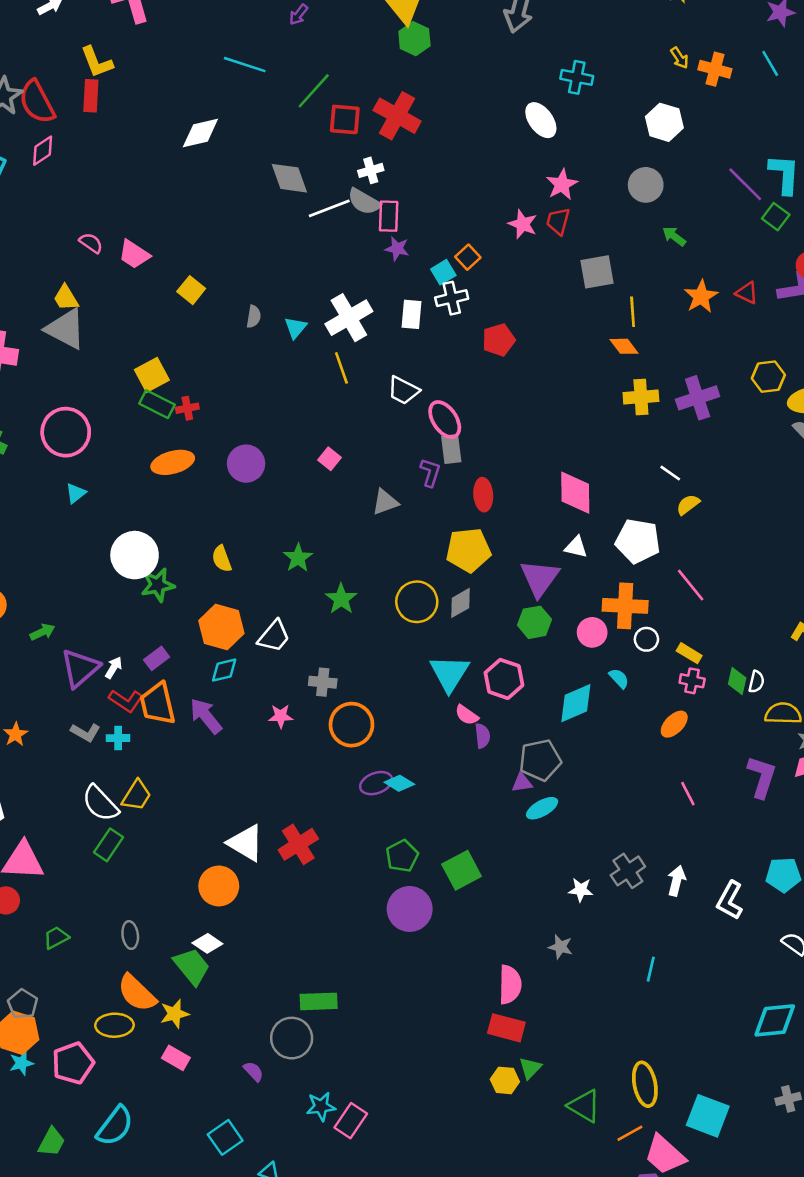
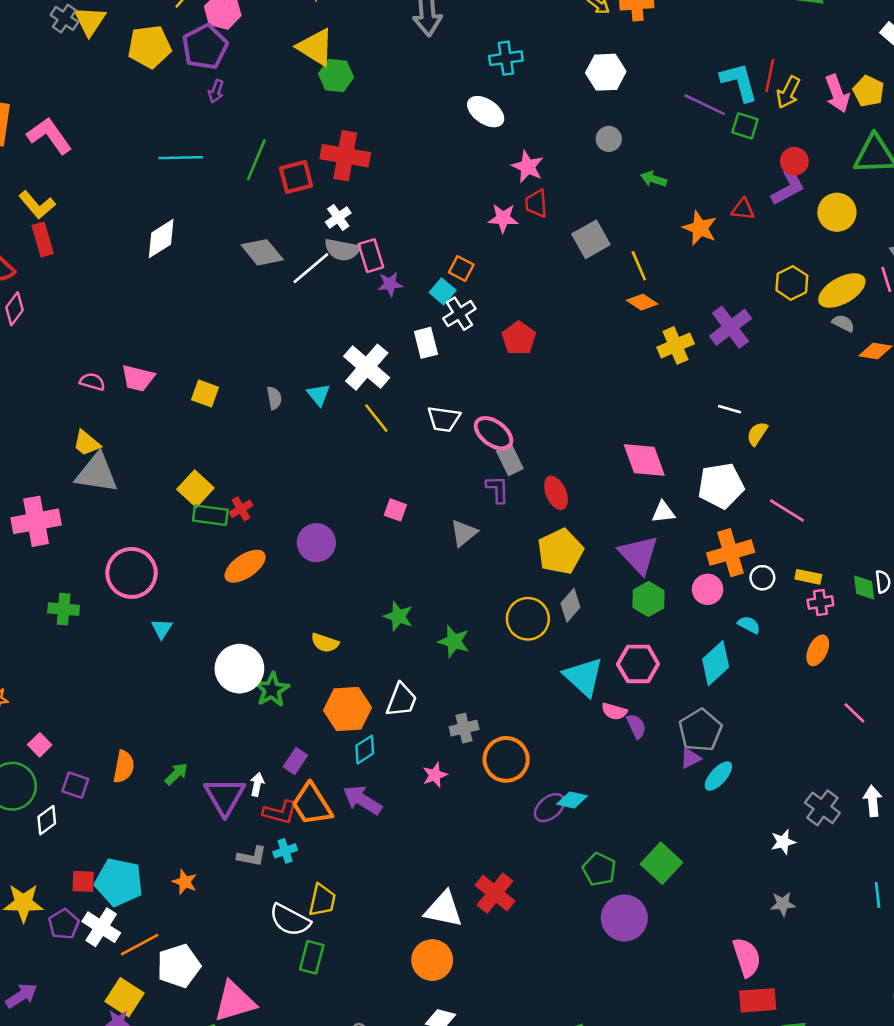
gray circle: (646, 185) -> (609, 139), size x0.7
yellow semicircle: (222, 559) -> (325, 643), turned -32

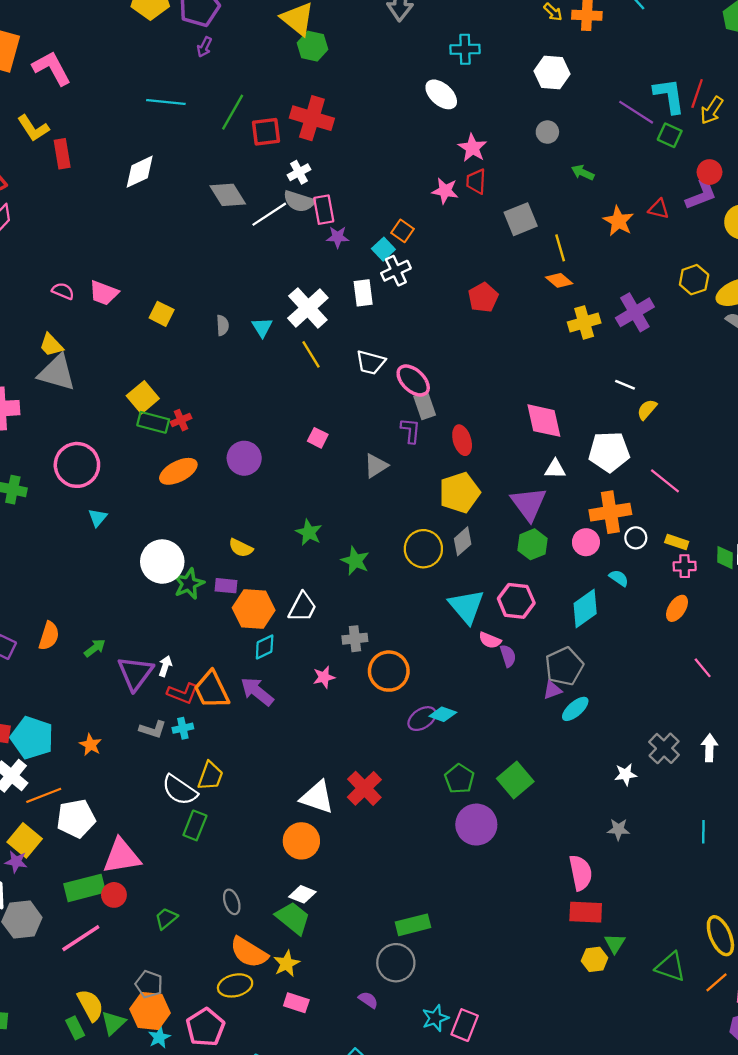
red rectangle: (43, 240) -> (62, 154), moved
red pentagon: (519, 338) -> (483, 297), moved
purple rectangle: (295, 761) -> (226, 586), moved, turned 55

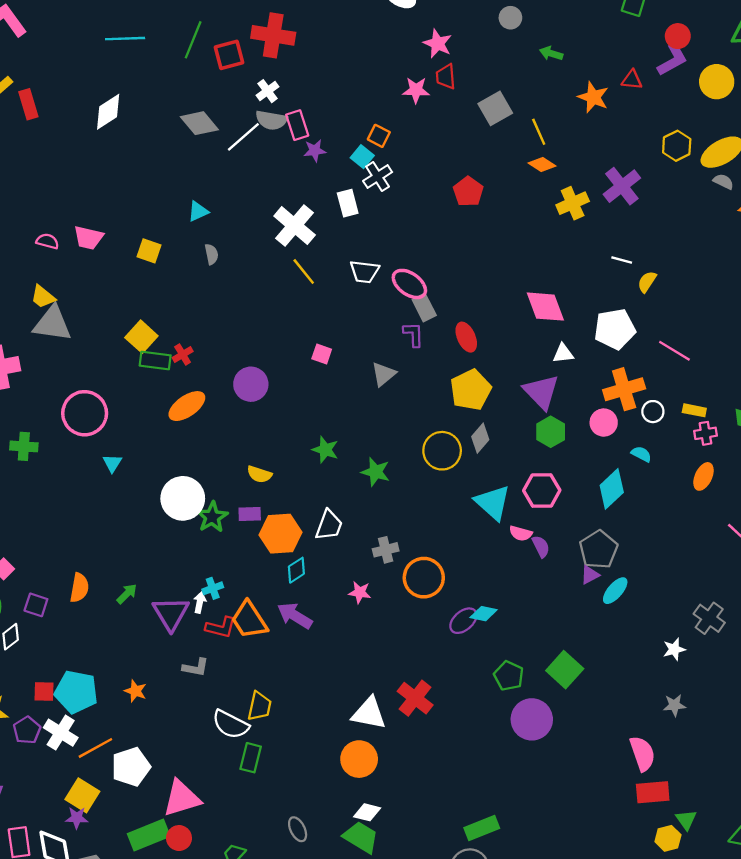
cyan triangle: (262, 327) -> (198, 211), moved, turned 45
pink star: (324, 677) -> (360, 592), turned 30
cyan cross: (183, 728) -> (213, 588), moved

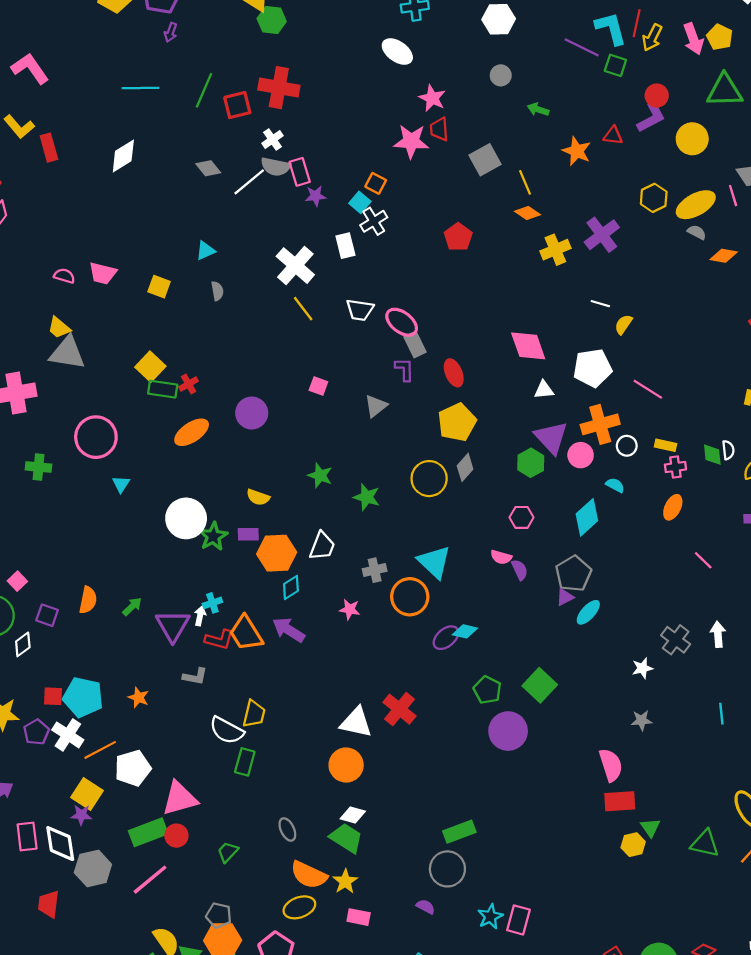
pink star: (416, 90) -> (411, 141), size x1.4
gray diamond: (199, 123) -> (208, 168), size x0.7
purple triangle: (541, 392) -> (551, 438), moved
pink hexagon: (542, 490) -> (522, 517), size x0.7
cyan triangle: (493, 503) -> (434, 562), moved

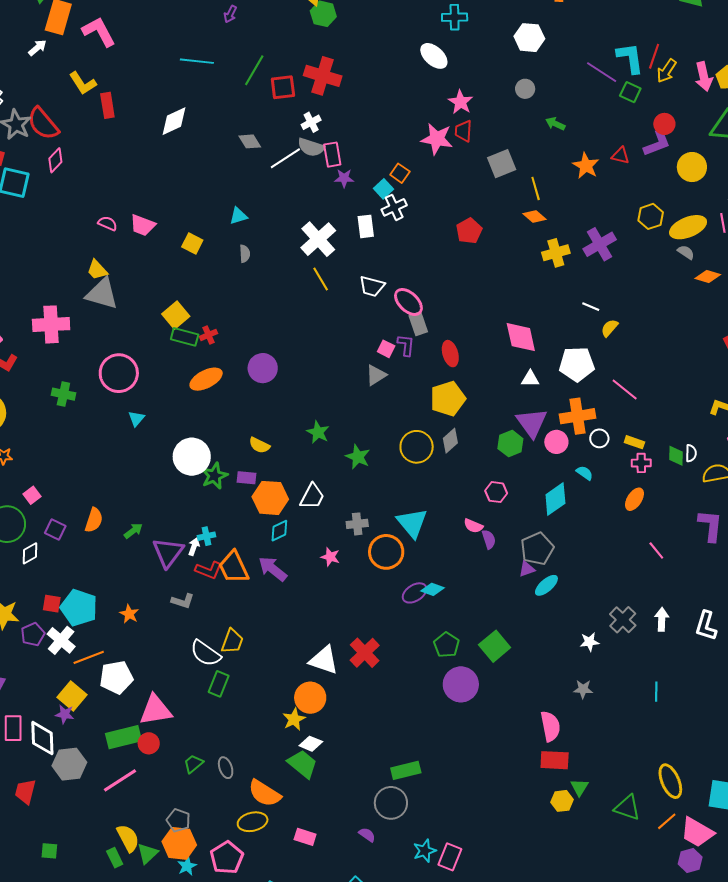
pink square: (318, 386) -> (386, 349), moved
gray ellipse: (287, 829) -> (226, 768), moved
yellow star: (345, 881) -> (294, 719), moved

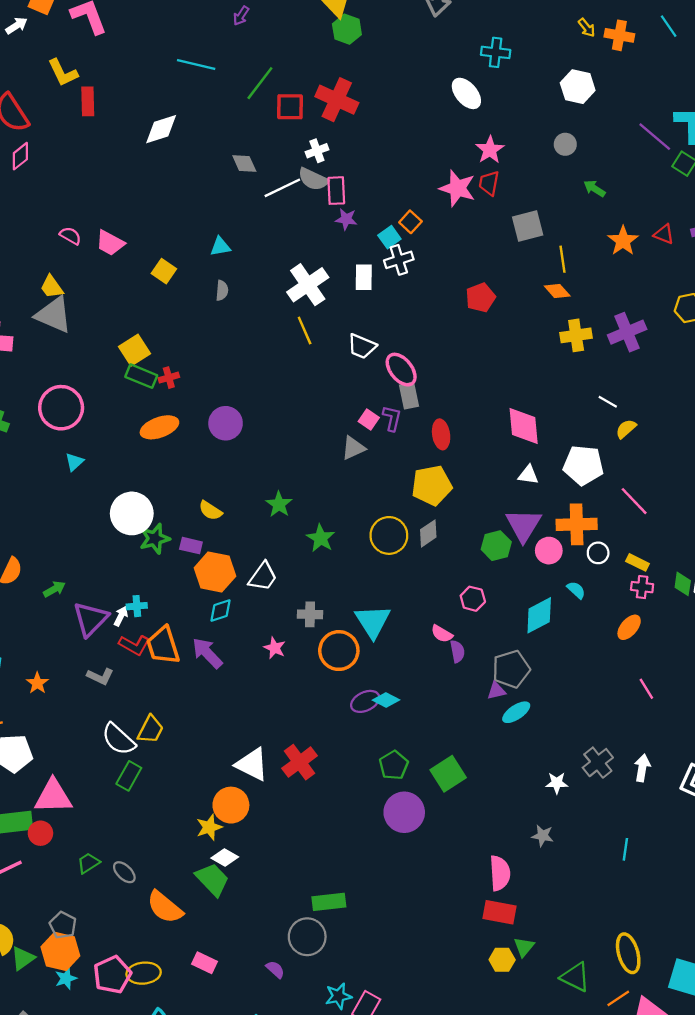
gray ellipse: (226, 768) -> (124, 872), turned -35
yellow ellipse: (253, 822) -> (144, 973), moved

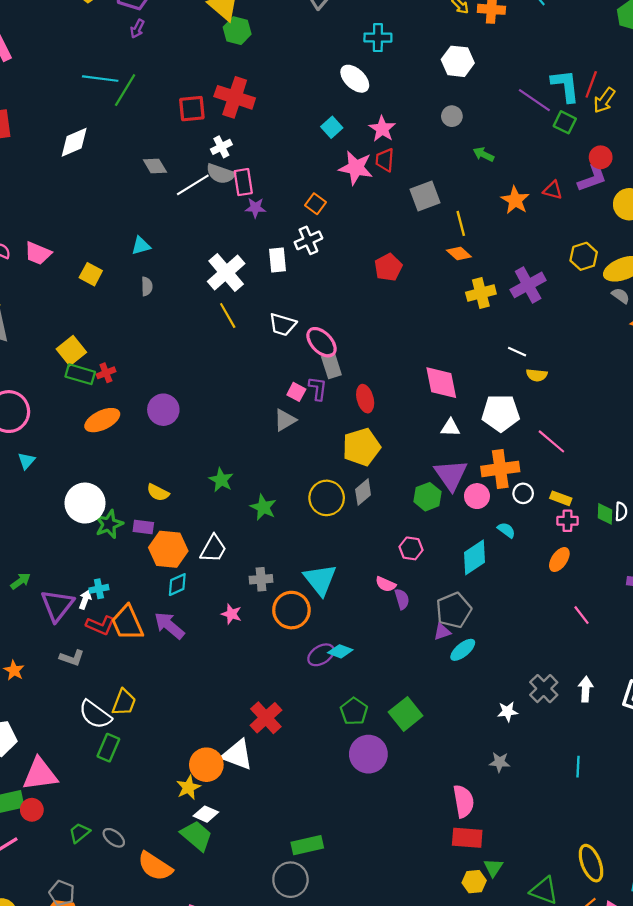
green line: (260, 83) -> (125, 90), moved
cyan square: (389, 237) -> (332, 127), moved
yellow semicircle: (626, 429) -> (537, 375), turned -126
white triangle: (252, 764) -> (237, 755), moved

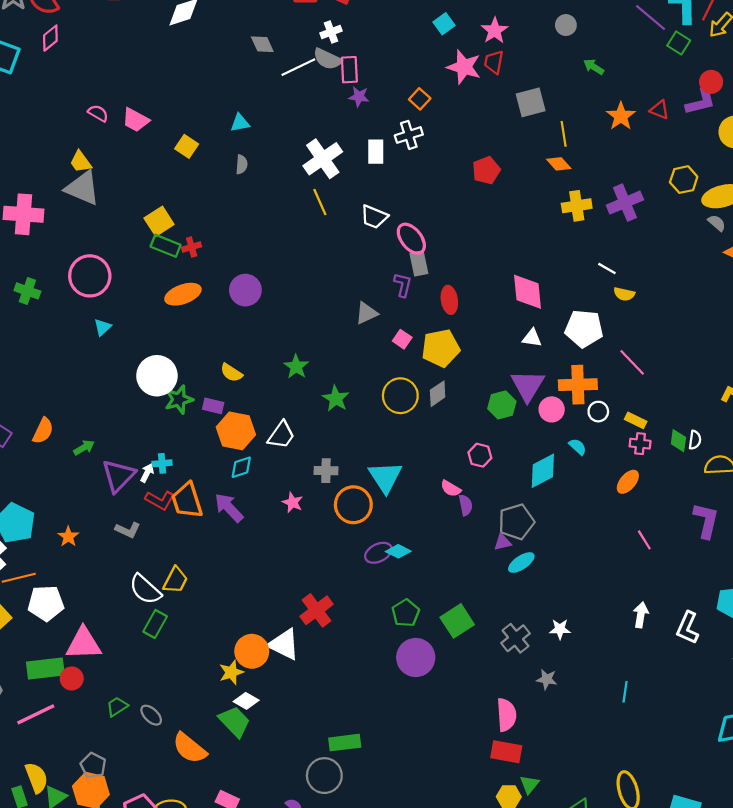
pink square: (296, 392) -> (402, 339), moved
gray cross: (544, 689) -> (516, 638), moved

